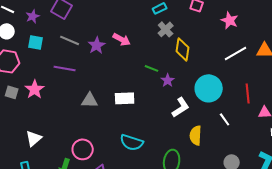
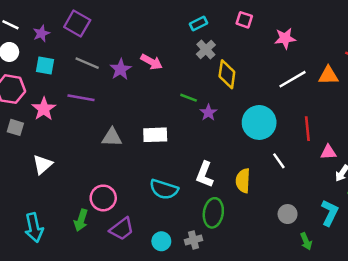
pink star: (230, 20) -> (285, 38), turned -30
pink star: (35, 89) -> (44, 109), moved
white L-shape: (181, 107) -> (205, 174), moved, turned 145
white triangle: (34, 138) -> (43, 165), moved

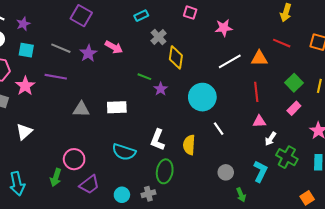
purple square: (77, 24) -> (81, 16), moved
cyan rectangle: (198, 24) -> (141, 16), moved
red line: (307, 129) -> (256, 92), moved

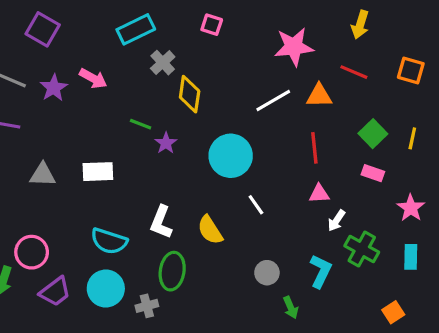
cyan rectangle: (141, 16) -> (136, 29), size x1.6
pink star: (224, 28) -> (294, 47), moved, size x1.4
pink rectangle: (294, 108) -> (373, 173), turned 64
yellow semicircle: (189, 145) -> (210, 230), turned -36
cyan circle: (122, 195) -> (106, 288), moved, size x1.5

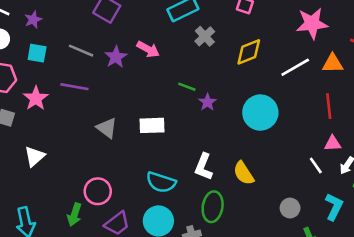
yellow diamond: (190, 94) -> (249, 52), moved, turned 60
gray triangle: (43, 175) -> (107, 128), turned 35
white line: (256, 205) -> (316, 165), moved

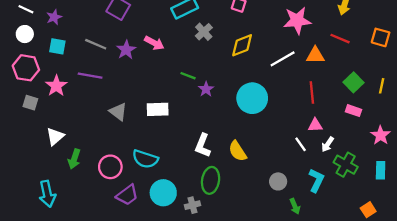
cyan semicircle: (161, 182) -> (145, 159), moved
green arrow: (74, 214) -> (74, 159), moved

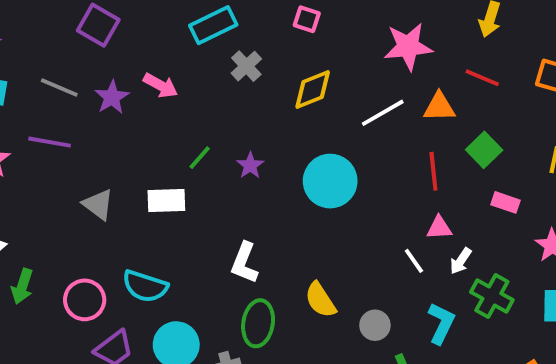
green line: (188, 76) -> (200, 158), moved, turned -70
green square: (354, 82) -> (484, 150), moved
yellow semicircle: (238, 151) -> (320, 300), moved

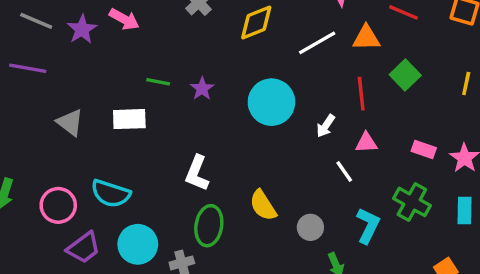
green line: (200, 158) -> (158, 82), turned 60
pink rectangle: (506, 202) -> (424, 150), moved
white arrow: (461, 261) -> (326, 126), moved

